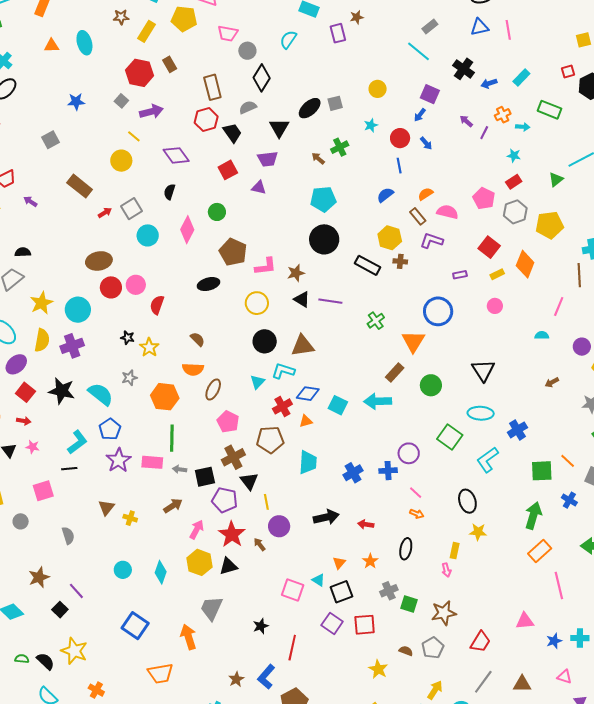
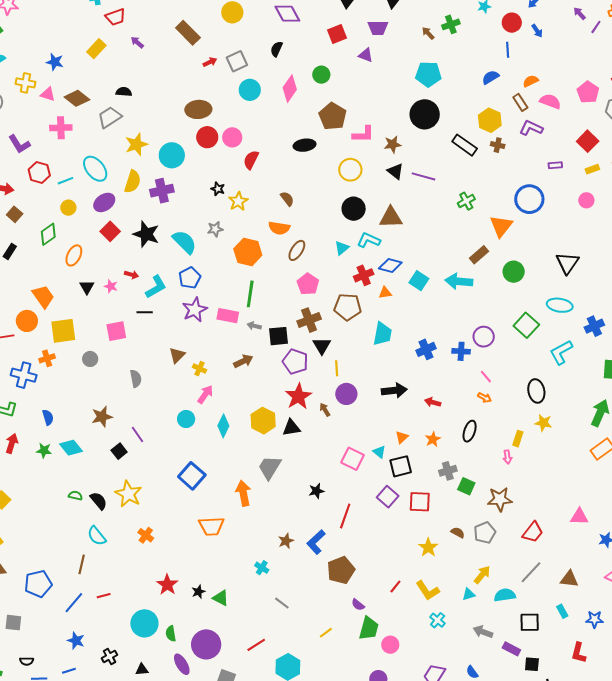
red arrow: (24, 421) -> (132, 275), moved
pink arrow: (197, 529) -> (205, 394), moved

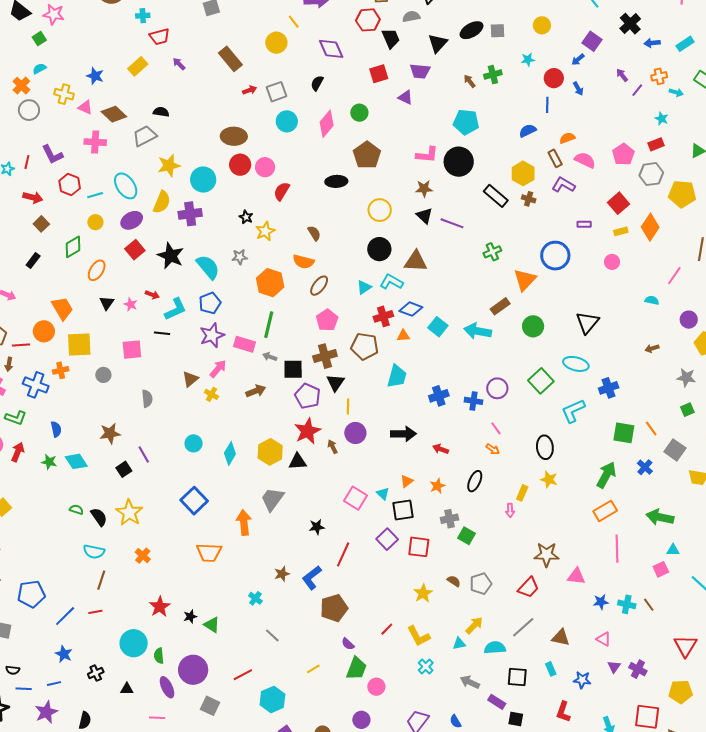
pink L-shape: (363, 134) -> (427, 155), moved
pink arrow: (205, 394) -> (218, 369), moved
brown star: (500, 499) -> (547, 555), moved
cyan semicircle: (97, 536) -> (94, 552), turned -45
brown line: (82, 564) -> (101, 580), moved

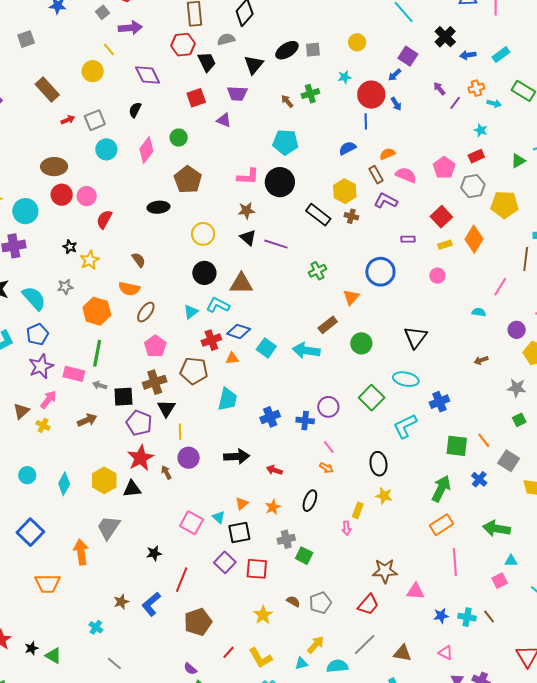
red circle: (554, 78) -> (371, 95), size x1.4
orange triangle: (525, 280) -> (351, 297), size x0.7
brown pentagon: (334, 608) -> (198, 622), moved

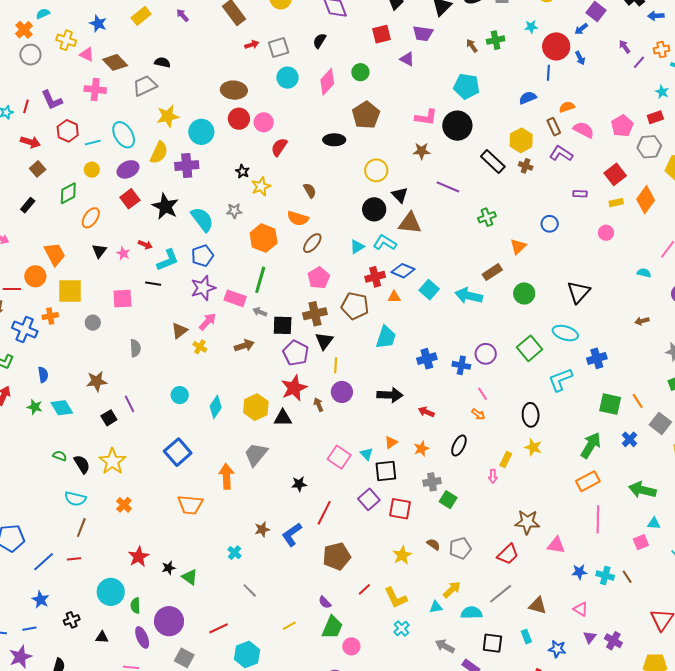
black triangle: (248, 238) -> (400, 195), moved
blue circle: (380, 272) -> (550, 224), size x0.6

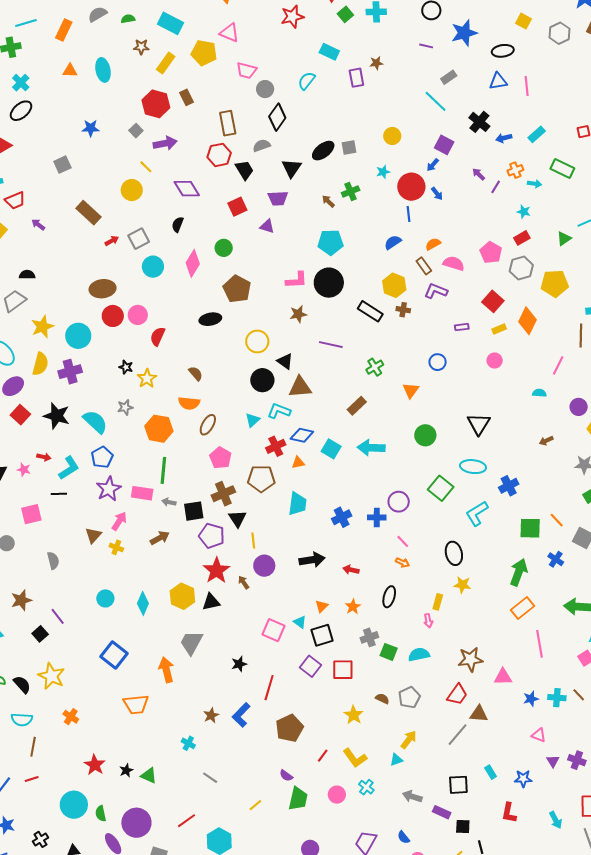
brown rectangle: (492, 272) -> (357, 406), moved
brown triangle: (538, 606) -> (479, 714), moved
cyan semicircle: (472, 613) -> (419, 655), moved
pink circle: (351, 646) -> (337, 795), moved

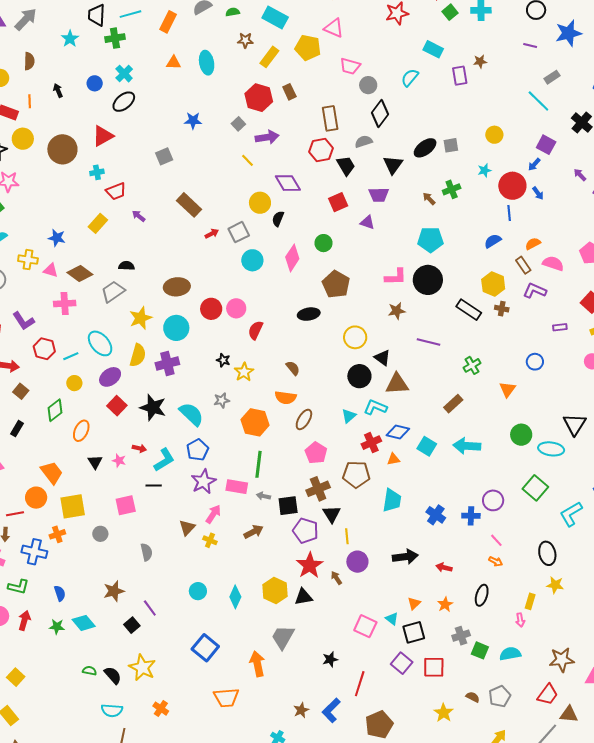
yellow circle: (132, 190) -> (260, 203), moved
brown ellipse: (103, 289) -> (177, 287), moved
cyan ellipse: (473, 467) -> (551, 449), moved
blue cross: (342, 517) -> (436, 515), turned -30

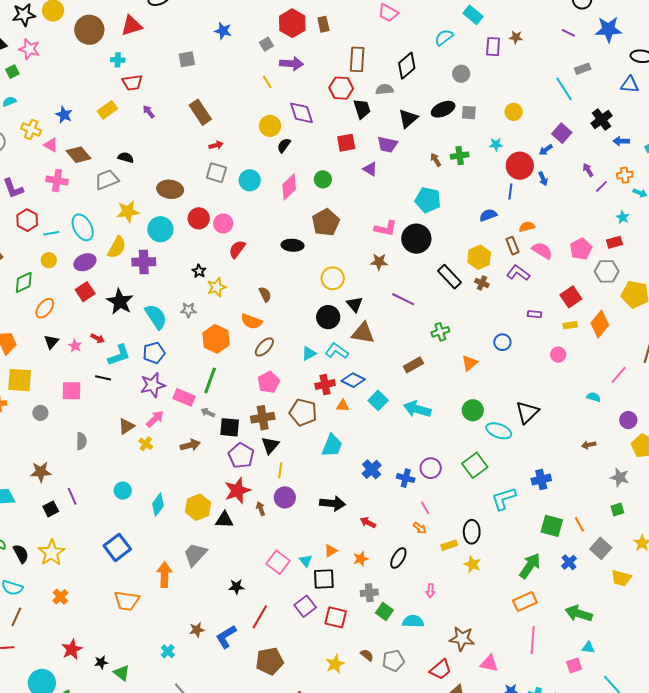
gray circle: (368, 85) -> (461, 74), moved
gray square: (239, 232) -> (216, 173), moved, turned 30
yellow rectangle: (530, 601) -> (449, 545), moved, turned 42

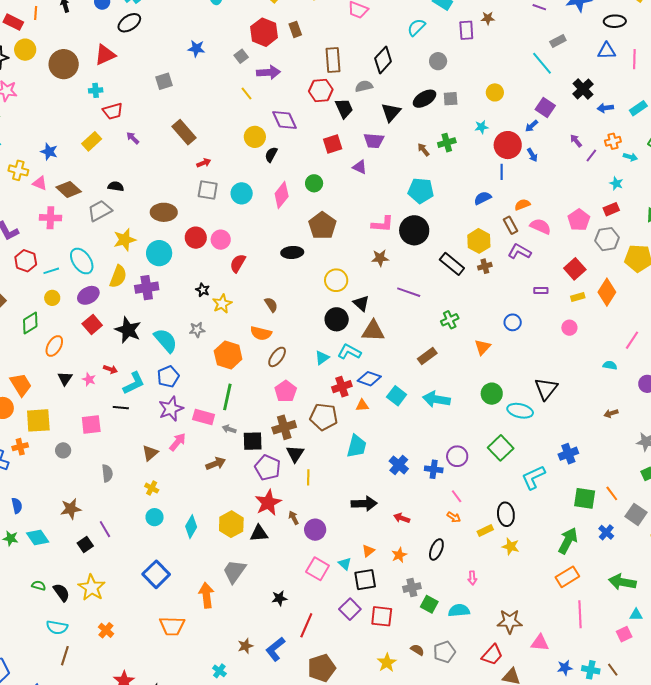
brown cross: (482, 283) -> (485, 266), turned -32
yellow cross: (146, 444) -> (152, 488), moved
purple circle: (285, 497) -> (315, 530), moved

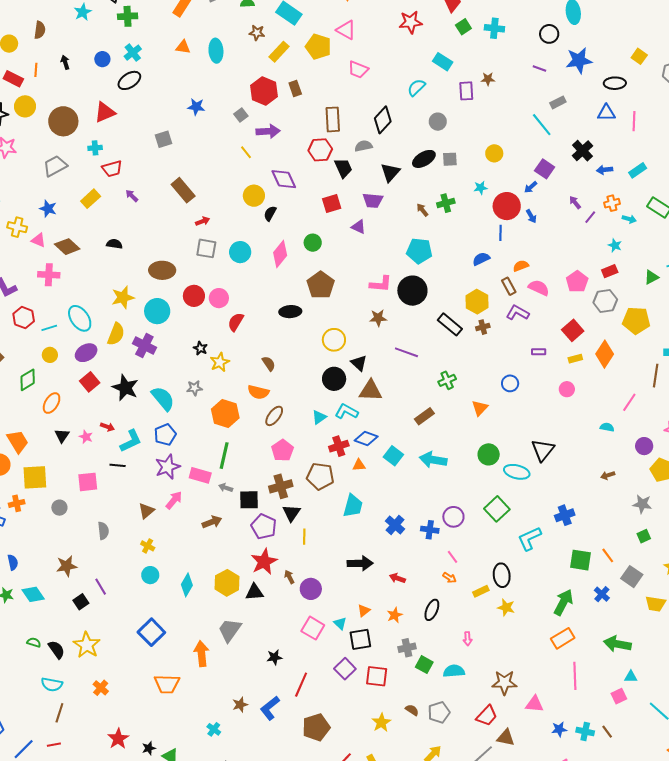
gray trapezoid: (100, 211) -> (55, 166), moved
purple cross: (147, 288) -> (144, 346), turned 35

